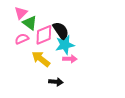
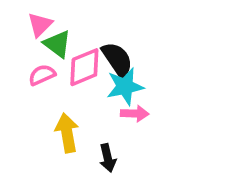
yellow arrow: (41, 59) -> (67, 133), moved, turned 42
black arrow: (56, 82) -> (108, 158), turned 72

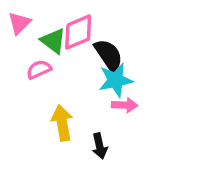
pink triangle: (40, 25) -> (19, 23), moved
pink diamond: (84, 67) -> (78, 32), moved

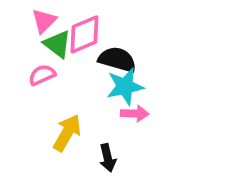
pink triangle: (19, 23) -> (44, 21), moved
black semicircle: (109, 55) -> (117, 59), turned -40
yellow arrow: (62, 123) -> (67, 133), turned 40

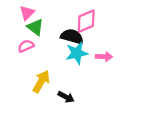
pink diamond: (84, 34) -> (86, 21), moved
pink arrow: (135, 114) -> (104, 57), moved
black arrow: (108, 158) -> (66, 97), turned -49

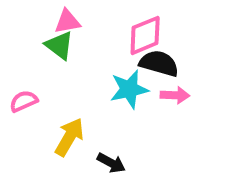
pink triangle: (27, 13) -> (67, 22), moved, turned 35
black semicircle: (72, 37) -> (159, 63), moved
pink semicircle: (26, 46) -> (24, 101), moved

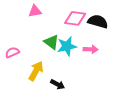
pink diamond: (145, 35) -> (75, 18), turned 30
green triangle: (59, 45) -> (51, 42), moved
black semicircle: (159, 63) -> (98, 21), moved

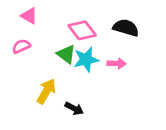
pink triangle: (35, 11) -> (29, 16), moved, turned 40
pink diamond: (75, 18) -> (82, 30), moved, turned 45
pink semicircle: (12, 52) -> (21, 46), moved

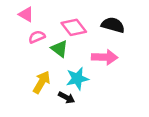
pink semicircle: (21, 46) -> (37, 37), moved
cyan star: (86, 60) -> (77, 79), moved
pink arrow: (117, 63) -> (105, 57), size x1.5

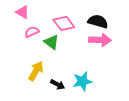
pink arrow: (105, 57) -> (100, 40), moved
cyan star: (77, 79) -> (82, 81), moved

